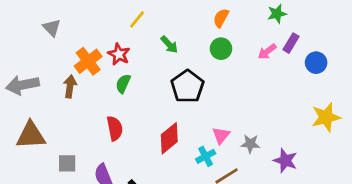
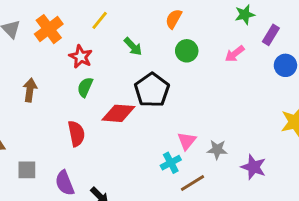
orange semicircle: (221, 18) -> (174, 19), moved
purple rectangle: (291, 43) -> (271, 35), moved
orange cross: (88, 61) -> (49, 29), moved
red diamond: (169, 138) -> (118, 113), moved, turned 44

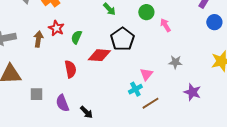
pink arrow: (235, 54) -> (165, 25), moved, turned 96
red star: (81, 57) -> (56, 28), moved
gray star: (217, 150) -> (175, 62), moved

